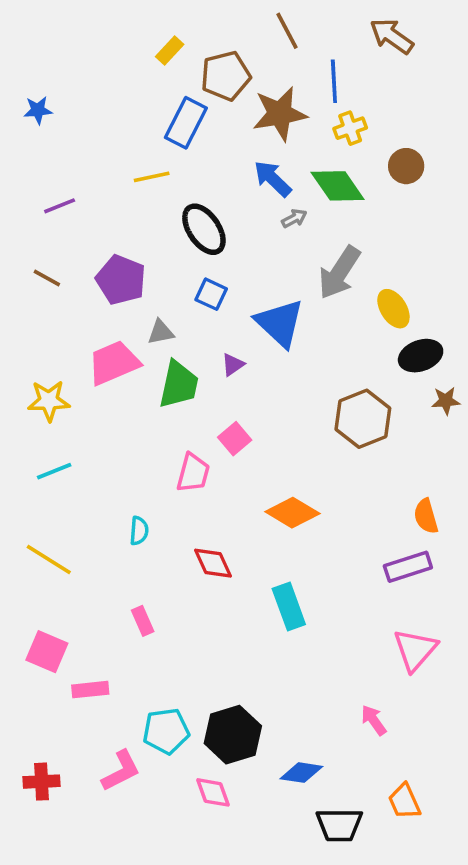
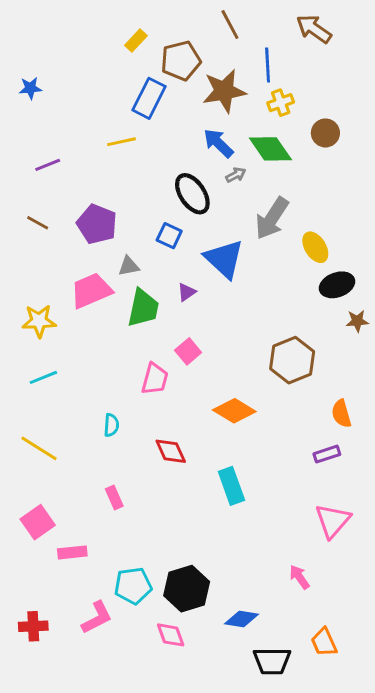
black ellipse: (204, 229) -> (192, 194), moved
brown hexagon: (363, 419) -> (292, 360), moved
purple rectangle: (408, 567) -> (327, 454), size x0.7
pink square: (47, 652) -> (38, 522), turned 32

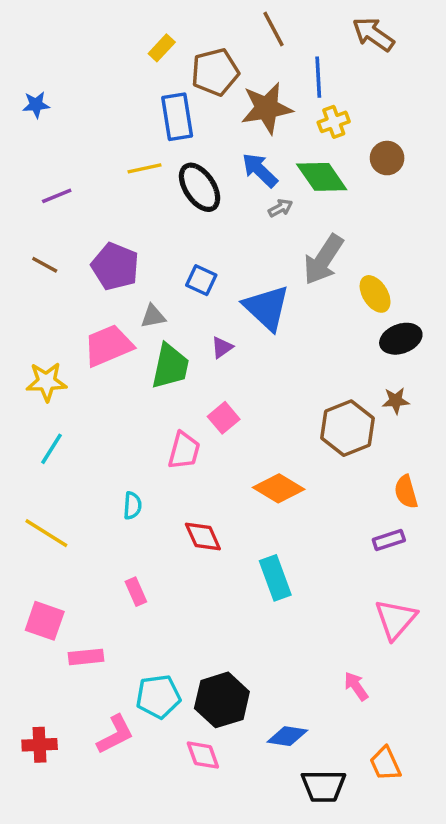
blue rectangle: (149, 98) -> (177, 117), turned -36
black ellipse: (192, 194) -> (200, 187), moved
brown star: (357, 321) -> (396, 401), moved
cyan line: (43, 377) -> (52, 449), turned -36
pink square: (38, 522) -> (45, 621), turned -36

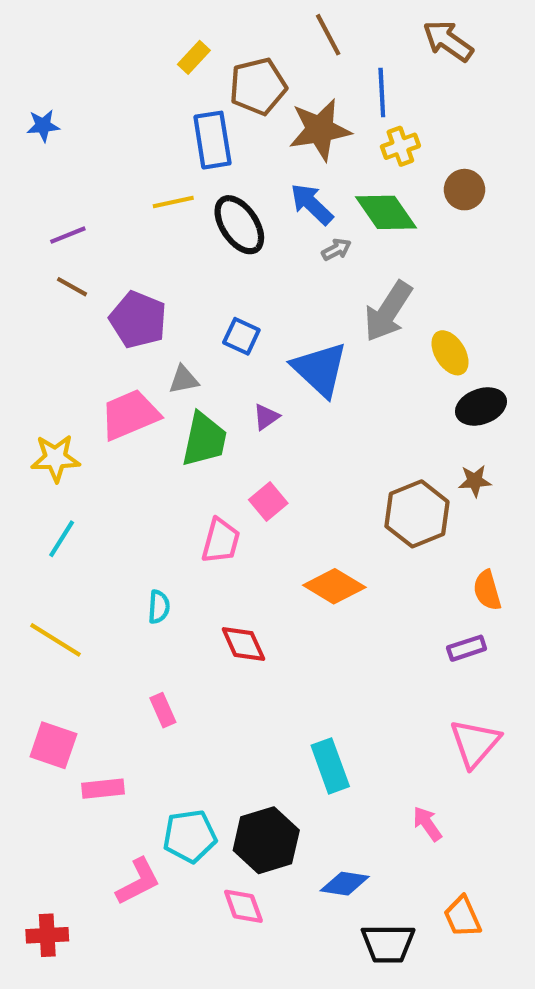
brown line: (45, 265) -> (72, 287), moved
cyan rectangle: (275, 578) -> (330, 766), moved
red cross: (40, 745) -> (47, 935), moved

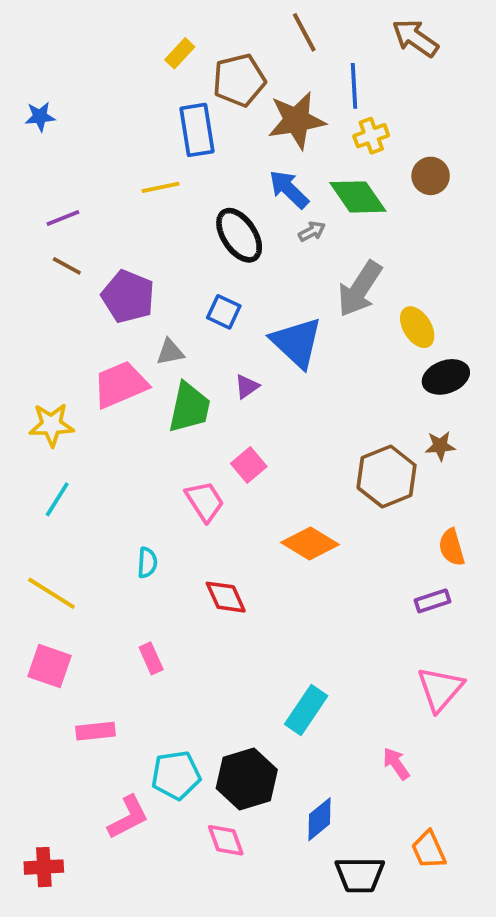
black ellipse: (239, 225) -> (239, 235), moved
pink trapezoid: (221, 541) -> (205, 501), turned -48
pink square: (53, 745) -> (50, 666), moved
cyan rectangle: (330, 766) -> (306, 710), turned 54
blue diamond: (345, 884) -> (320, 819), turned -48

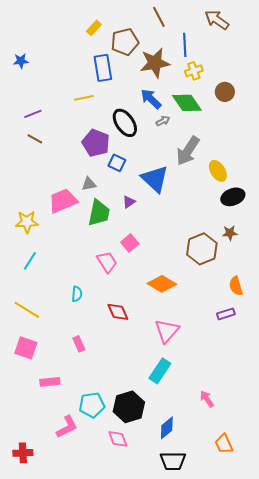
purple pentagon: (128, 297) -> (96, 143), moved
pink triangle: (440, 689) -> (167, 331), moved
black trapezoid: (360, 875) -> (173, 461), moved

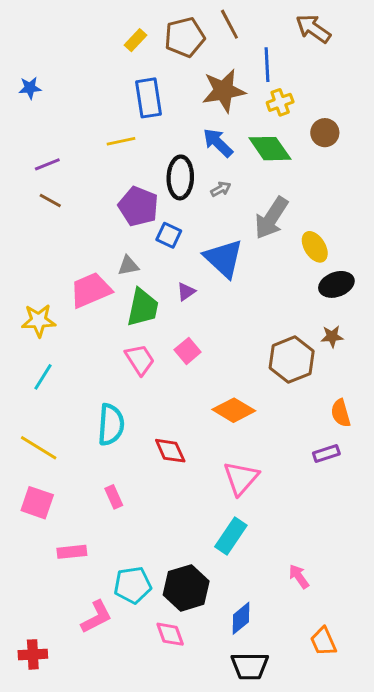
brown pentagon: (125, 42) -> (185, 37), moved
gray arrow: (163, 121) -> (221, 189), moved
black ellipse: (125, 123) -> (180, 177), turned 36
pink trapezoid: (107, 262) -> (140, 360), moved
cyan semicircle: (77, 294) -> (111, 425), size x1.8

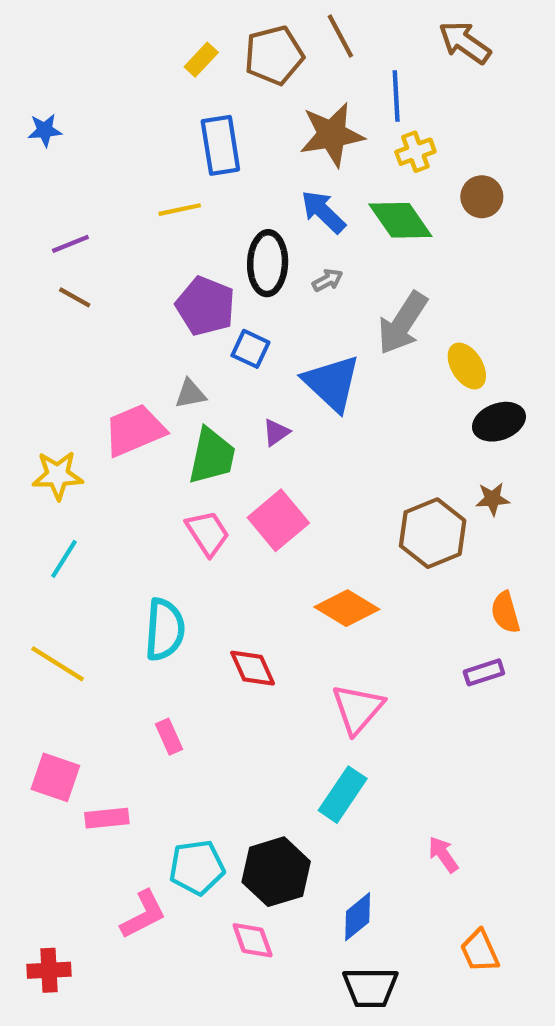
pink square: (188, 351) -> (278, 520), size x1.5
pink square: (37, 503) -> (55, 777), moved

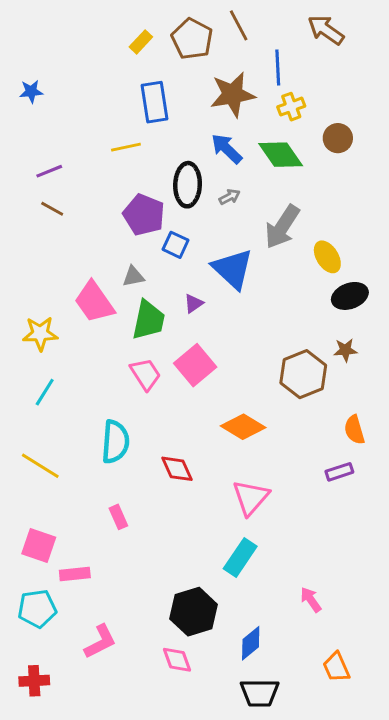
brown pentagon: (274, 55) -> (192, 39), turned -30
pink trapezoid: (135, 430) -> (94, 302), turned -102
cyan pentagon: (197, 867) -> (37, 609), moved

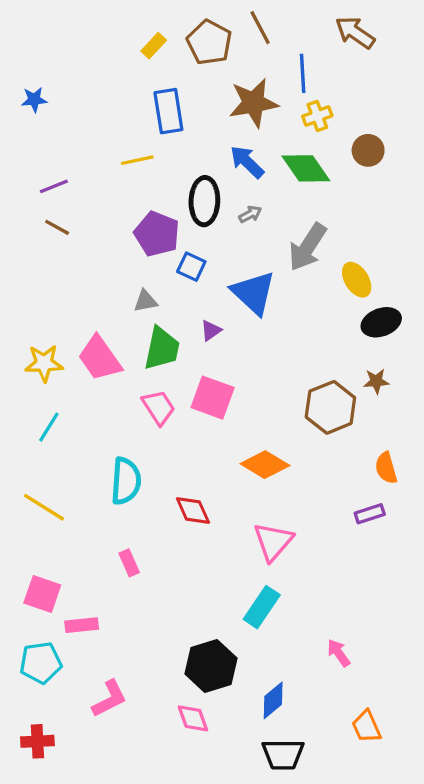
pink trapezoid: (94, 302) -> (100, 358), moved
pink square: (195, 365) -> (213, 398), turned -30

